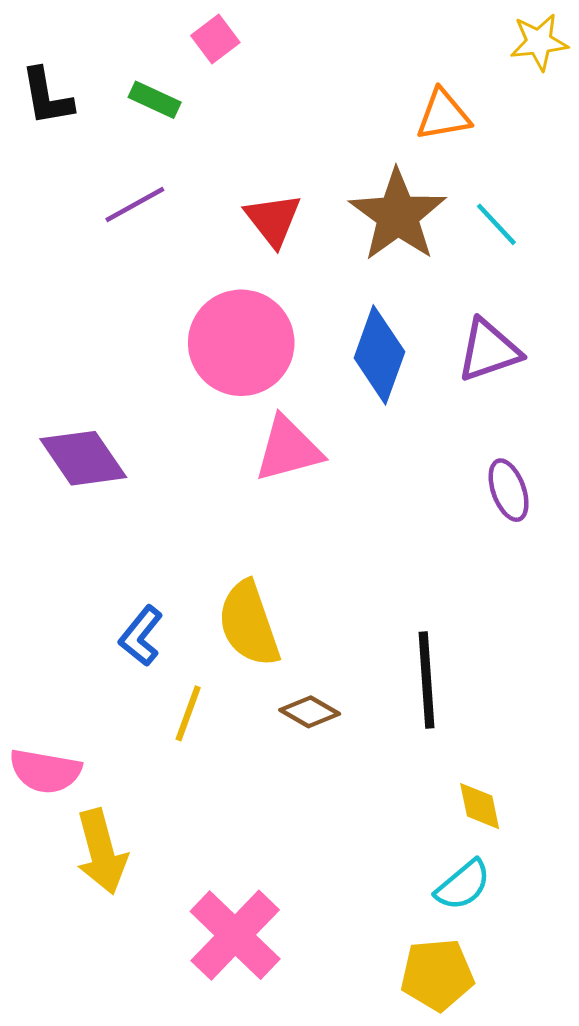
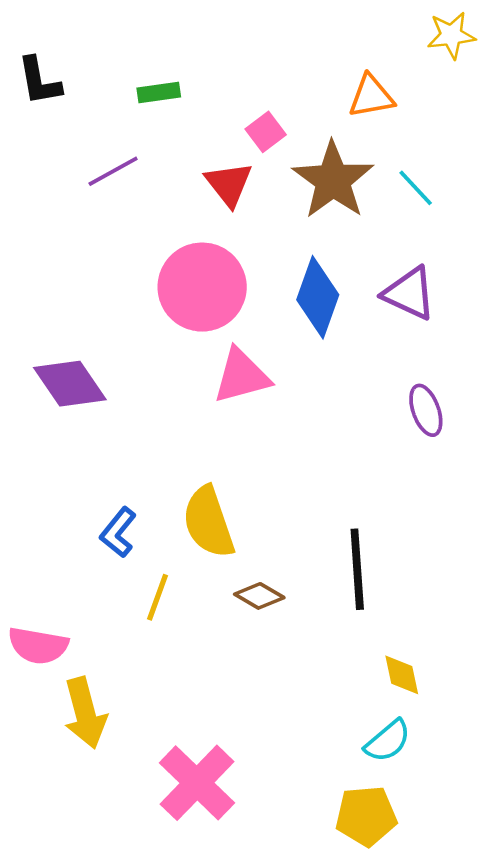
pink square: (215, 39) -> (266, 132), moved
green rectangle: (155, 100) -> (159, 92), moved, turned -33
purple triangle: (489, 350) -> (409, 293), turned 44

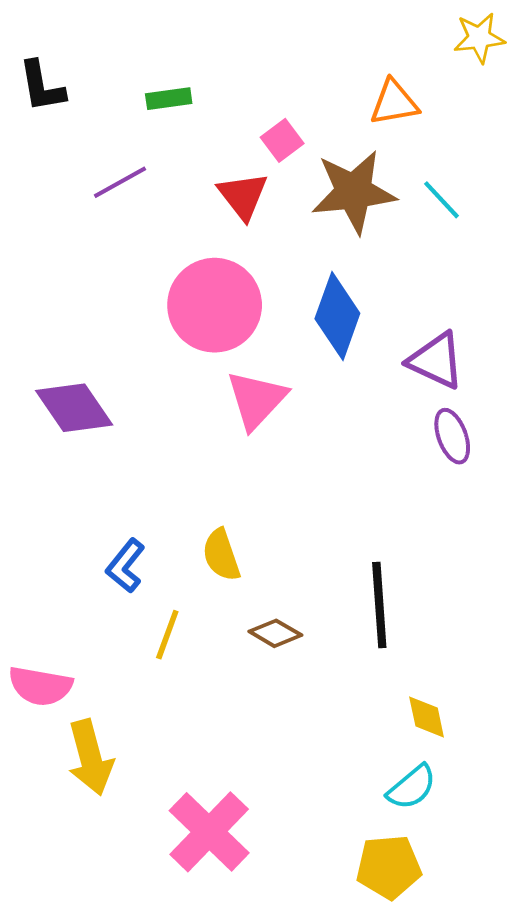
brown star: (333, 180) -> (354, 192), turned 30
purple triangle: (409, 293) -> (436, 361), moved
pink triangle: (241, 376) -> (256, 400), turned -32
yellow semicircle: (208, 522) -> (221, 555), size x0.7

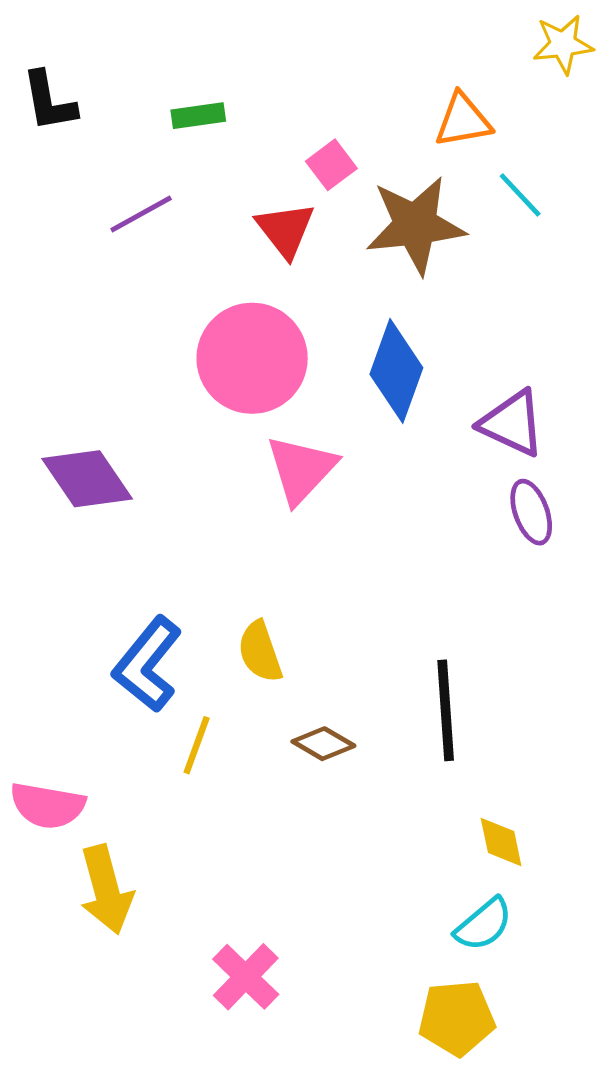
cyan line: (441, 200) -> (520, 195), moved
blue L-shape: (125, 566) -> (147, 664), size x1.5
pink cross: (209, 832) -> (246, 977), size x0.7

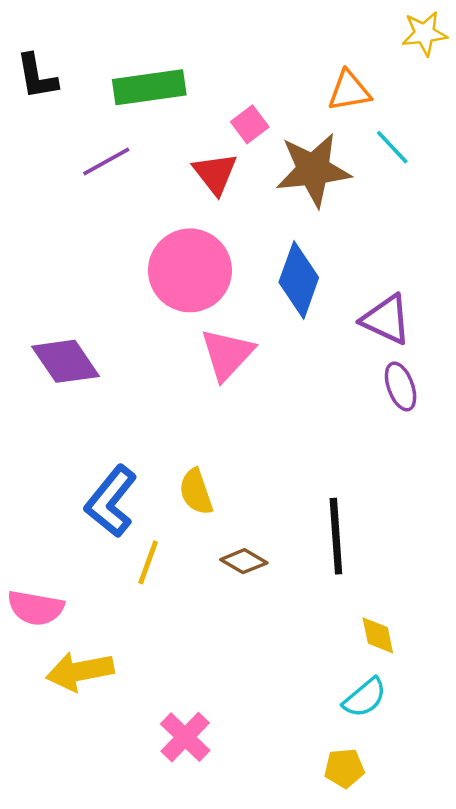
green rectangle: (198, 116) -> (149, 87), size x1.8
yellow arrow: (106, 890) -> (80, 671), turned 94
yellow pentagon: (457, 1018) -> (344, 768), size x0.7

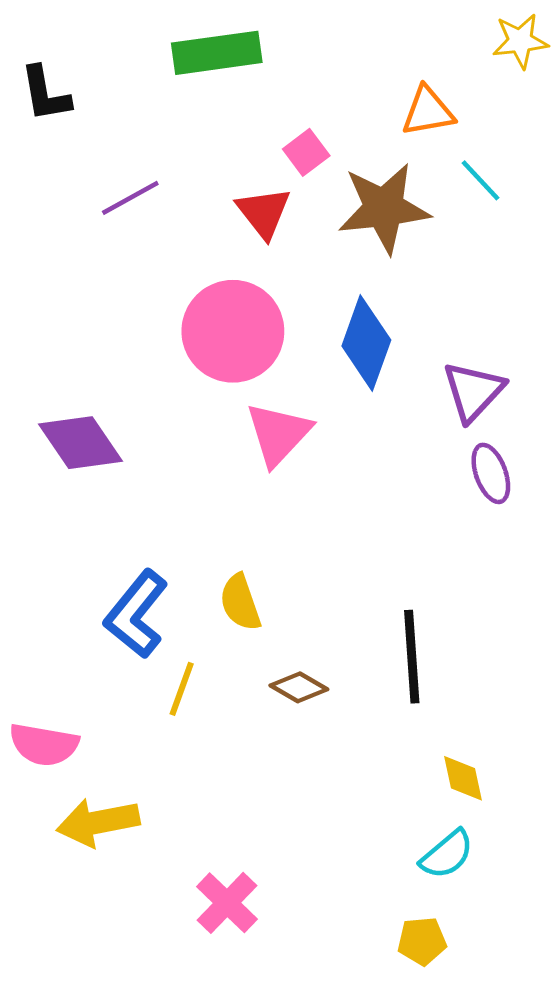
green rectangle: (149, 87) -> (217, 53), moved
purple triangle: (386, 319) -> (473, 391), turned 48

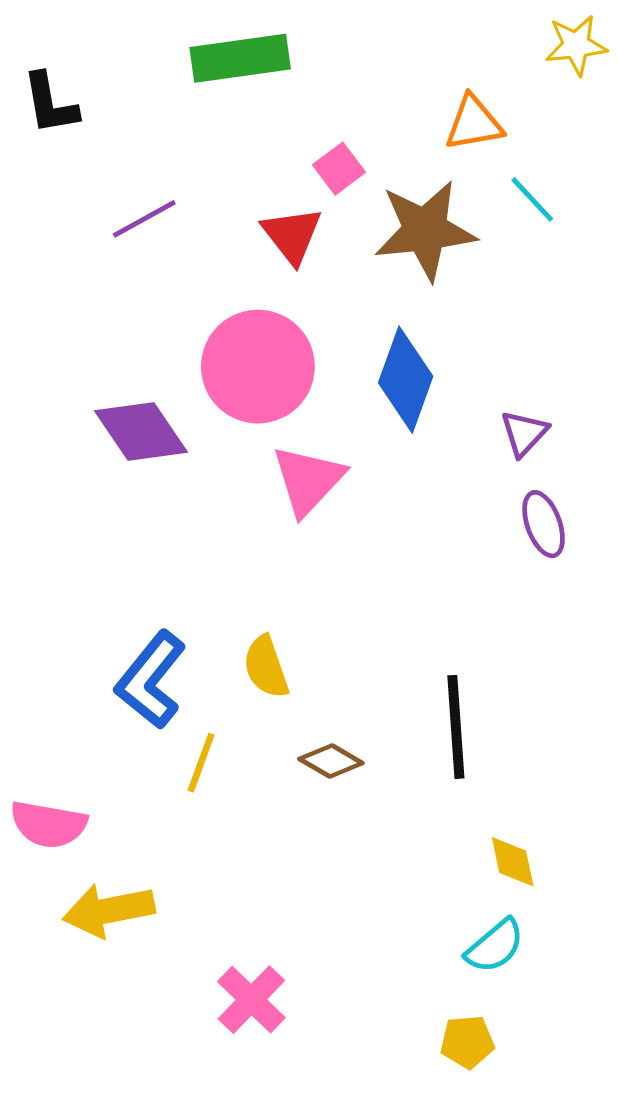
purple triangle: (473, 391) -> (524, 433), size x0.7
purple diamond: (80, 443) -> (141, 432), moved

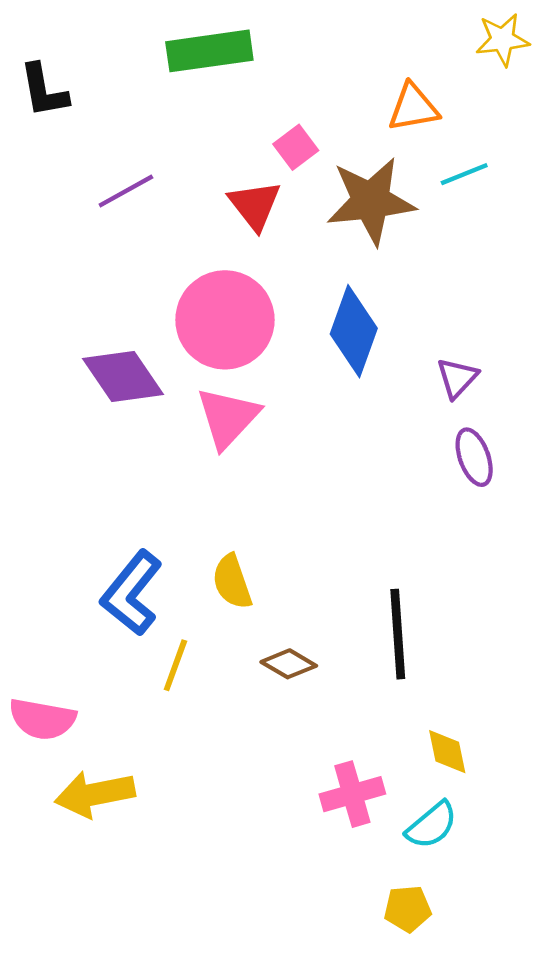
cyan line: (532, 199) -> (464, 174), turned -69
pink triangle: (308, 480) -> (228, 418), moved
pink cross: (251, 1000) -> (352, 794), moved, turned 30

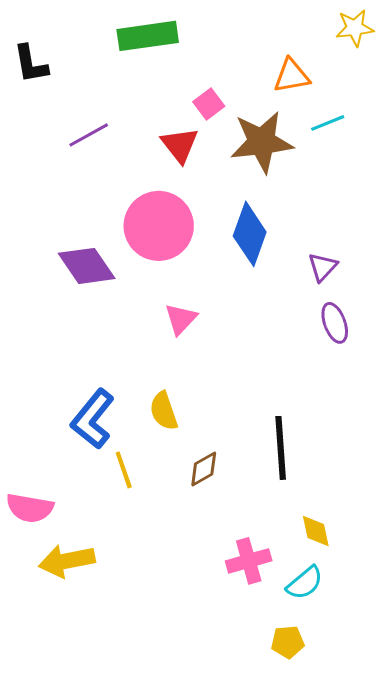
pink triangle: (228, 418) -> (181, 319), moved, size x0.7
brown diamond: (289, 664) -> (204, 469), turned -60
yellow line: (175, 665) -> (124, 470), turned -39

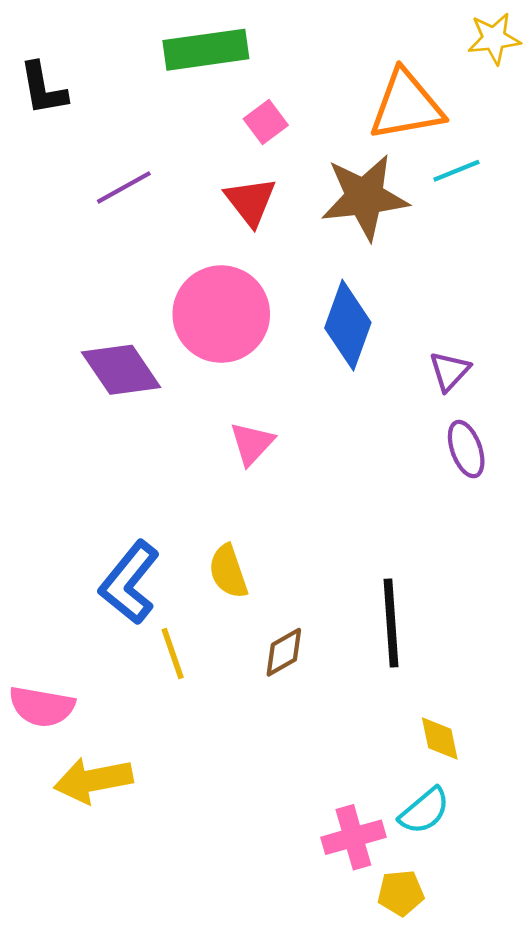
orange triangle: (292, 76) -> (406, 105), size x1.5
pink square: (209, 104) -> (266, 122), moved
pink cross: (249, 561) -> (353, 837), moved

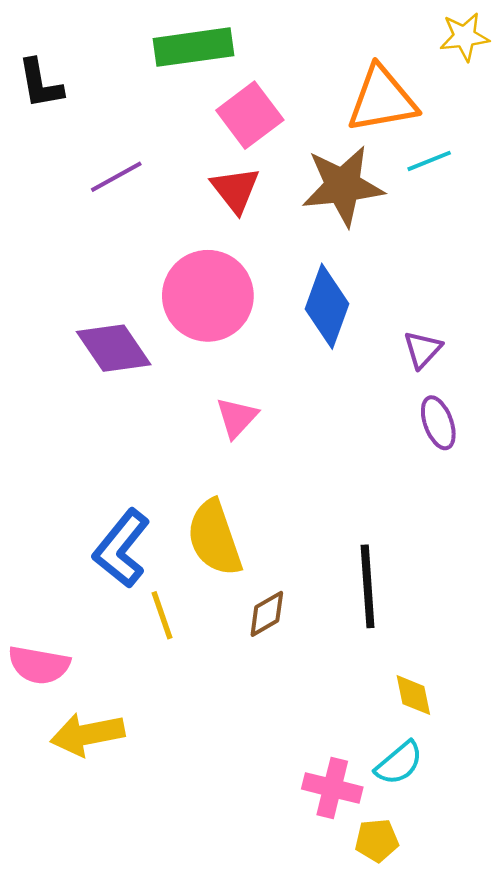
pink square: (266, 122) -> (250, 115), size x1.6
yellow semicircle: (228, 571) -> (214, 538), size x1.5
pink cross: (353, 837) -> (332, 788), turned 30

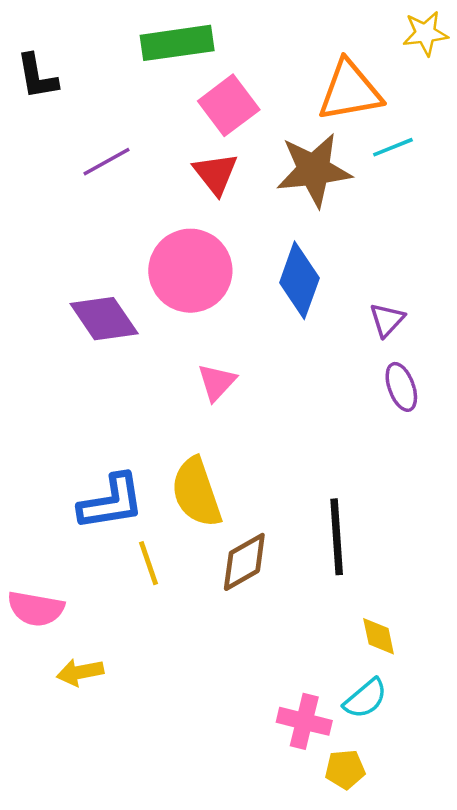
blue L-shape: (121, 548) -> (111, 502), turned -138
brown diamond: (267, 614) -> (244, 562), size x1.4
yellow arrow: (87, 734) -> (80, 672), size x0.7

